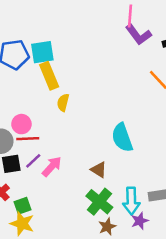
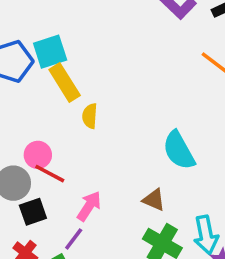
red line: (28, 139) -> (50, 174), turned 40
purple line: (33, 161) -> (74, 239), moved

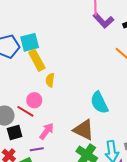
pink circle: (38, 155) -> (34, 100), moved
brown triangle: (154, 200) -> (84, 130), size x1.6
purple line: (74, 239) -> (37, 149), turned 40

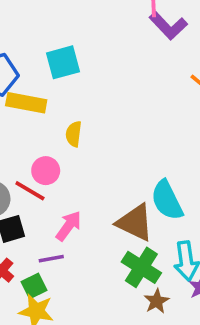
cyan square: (30, 42) -> (63, 62), moved
yellow rectangle: (37, 60) -> (26, 103), moved, turned -50
cyan semicircle: (99, 103) -> (167, 200), moved

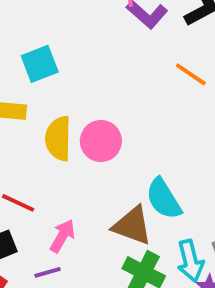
yellow semicircle: (74, 134) -> (58, 138), size x1.6
pink circle: (46, 171) -> (101, 141), moved, size x1.4

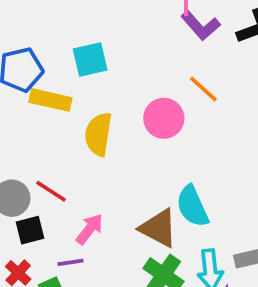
orange line: (191, 74) -> (203, 89), moved
pink circle: (101, 141) -> (164, 118), moved

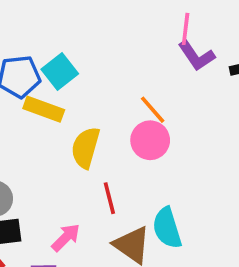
cyan square: (90, 59) -> (60, 71), moved, turned -32
orange line: (203, 89) -> (153, 110), moved
red line: (51, 191) -> (109, 198), moved, turned 36

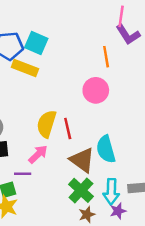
cyan square: (60, 71) -> (36, 43), turned -30
orange line: (153, 110) -> (106, 57), moved, turned 30
yellow semicircle: (86, 148) -> (46, 124), moved

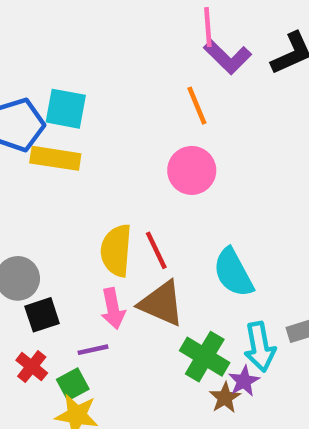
pink arrow: (38, 154) -> (113, 308), turned 135
brown triangle: (82, 160) -> (162, 303), moved
purple star: (118, 211) -> (244, 381), moved

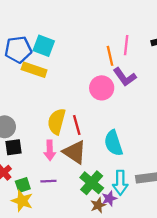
pink line: (208, 27) -> (126, 45), moved
purple L-shape: (227, 57) -> (125, 77), moved
purple line: (93, 350) -> (48, 181), moved

